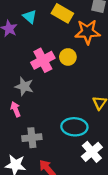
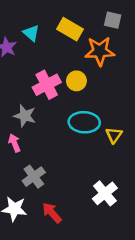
cyan ellipse: (74, 127) -> (84, 122), moved
gray cross: (32, 138) -> (34, 177), turned -30

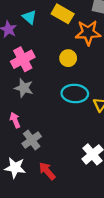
pink cross: (47, 85) -> (23, 59), moved
pink arrow: (14, 143) -> (15, 120), moved

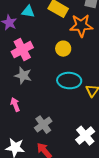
cyan triangle: (29, 17) -> (28, 12), turned -32
gray cross: (32, 140) -> (43, 125), moved

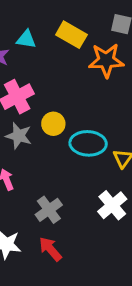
yellow circle: (63, 49) -> (53, 124), moved
white cross: (85, 136) -> (112, 205), moved

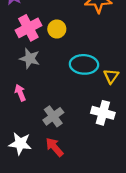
yellow circle: (53, 124) -> (57, 29), moved
white cross: (112, 205) -> (103, 113), turned -35

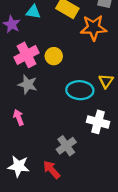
yellow triangle: (111, 76) -> (106, 81), moved
white cross: (103, 113) -> (98, 122), moved
gray cross: (53, 116) -> (66, 146), moved

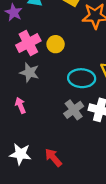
gray cross: (66, 146) -> (74, 110), moved

